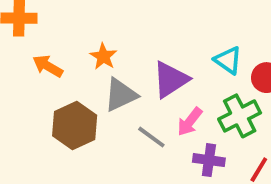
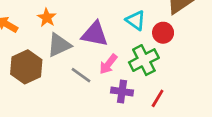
purple triangle: (171, 79) -> (95, 34), turned 44

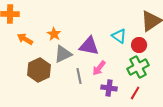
green cross: (144, 60) -> (138, 67), moved
gray line: (81, 75) -> (79, 76), turned 42

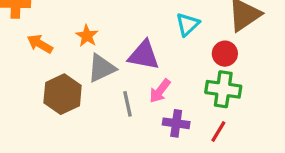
cyan triangle: (119, 36) -> (188, 24), moved, turned 42
green cross: (138, 67) -> (223, 89), turned 35

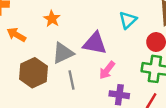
orange star: (87, 36) -> (52, 19), moved
gray line: (127, 104) -> (72, 80), moved

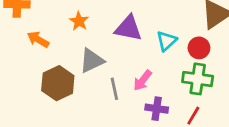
cyan triangle: (128, 20) -> (167, 41), moved
purple triangle: (95, 43) -> (128, 28), moved
gray line: (72, 80) -> (114, 89), moved

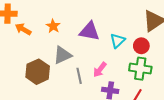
orange arrow: (38, 39) -> (23, 29), moved

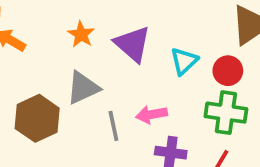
orange star: (53, 26) -> (81, 34), moved
purple triangle: (89, 31) -> (133, 44), turned 30
pink arrow: (100, 70) -> (152, 114), turned 42

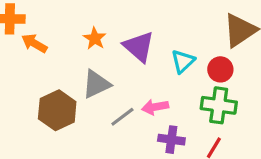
gray line: (113, 126) -> (122, 117), turned 65

